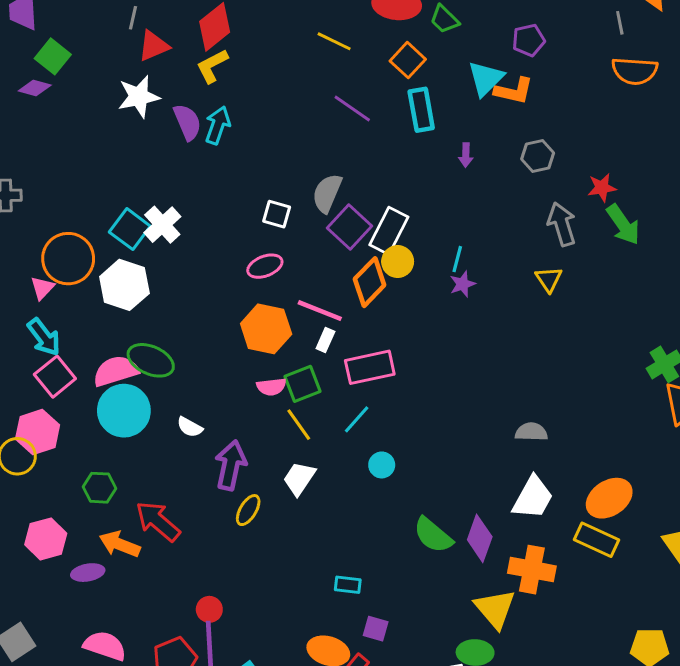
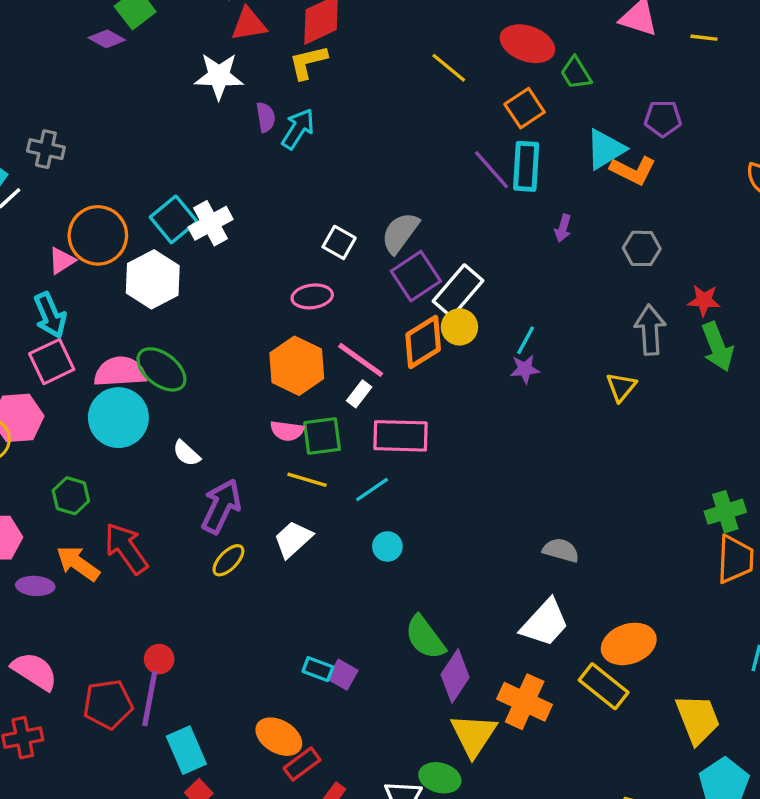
purple line: (352, 109) -> (492, 170), moved
purple semicircle: (187, 122) -> (266, 117), size x0.7
yellow line: (299, 425) -> (307, 480), turned -52
purple diamond: (480, 538) -> (455, 676), moved
purple square: (376, 629) -> (343, 675), moved

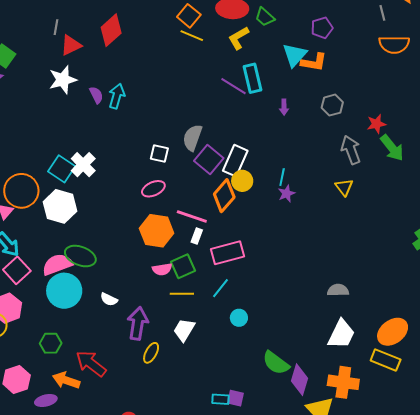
yellow L-shape: (308, 62) -> (239, 38), moved
orange square: (525, 108) -> (189, 16), moved

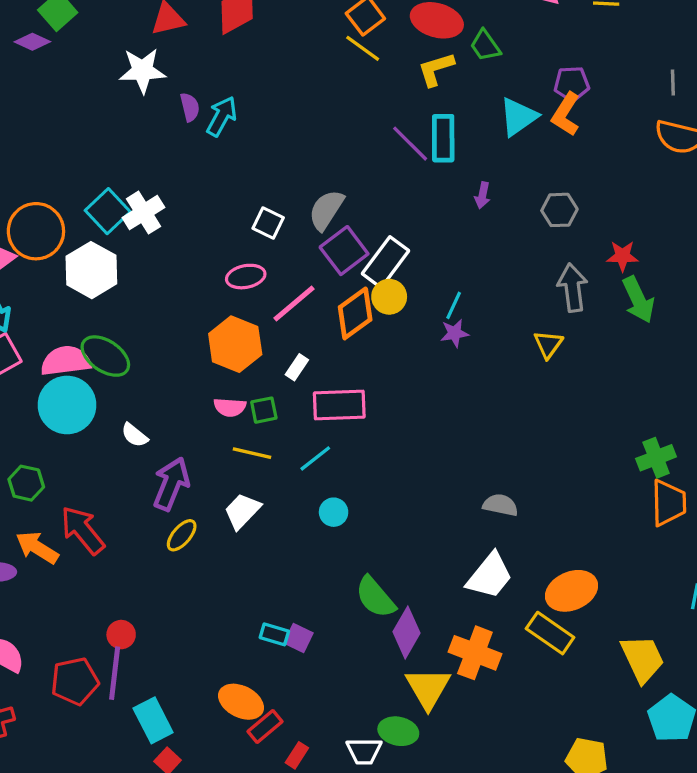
orange L-shape: (314, 62) -> (566, 114), moved, turned 100
pink line: (192, 216) -> (294, 303), moved, turned -72
green square: (183, 266) -> (264, 410), size x0.7

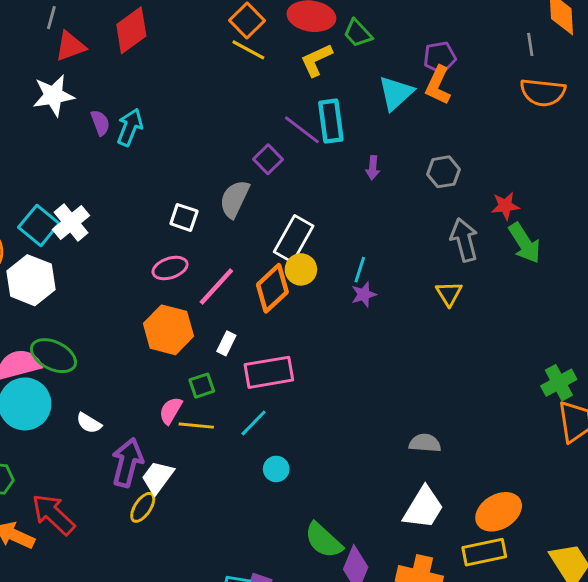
purple square: (344, 251) -> (268, 159), moved, size x0.7
pink semicircle: (230, 407) -> (171, 411), moved, turned 124
white trapezoid: (242, 511) -> (157, 477), moved
yellow rectangle: (550, 633) -> (484, 552), turned -39

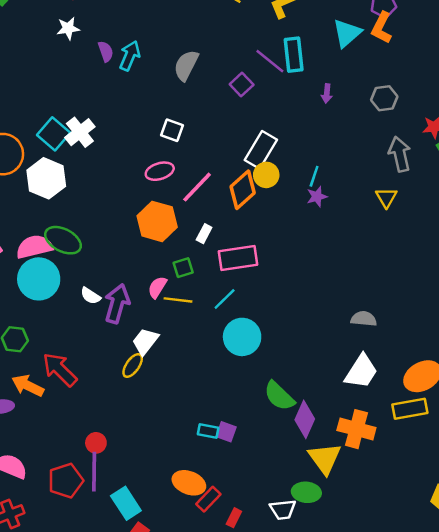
white star: (53, 95) -> (68, 28), size x0.7
gray semicircle: (235, 199) -> (186, 65), moved
purple arrow: (127, 462) -> (117, 304), moved
cyan circle: (276, 469) -> (242, 337), size x1.8

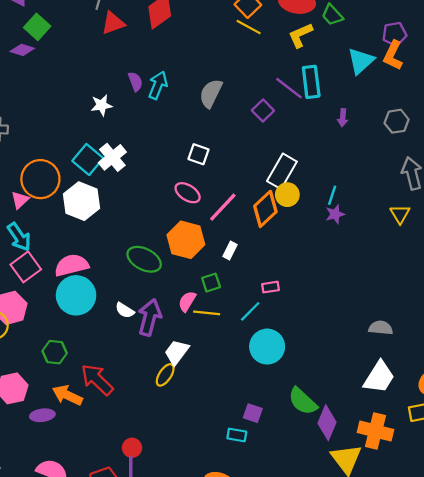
white star: (68, 28) -> (102, 105), moved
pink ellipse: (160, 171) -> (188, 193), turned 50
green ellipse: (63, 240) -> (144, 259), moved
pink rectangle: (238, 258) -> (271, 287), moved, size x0.5
purple square: (226, 432) -> (253, 413), moved

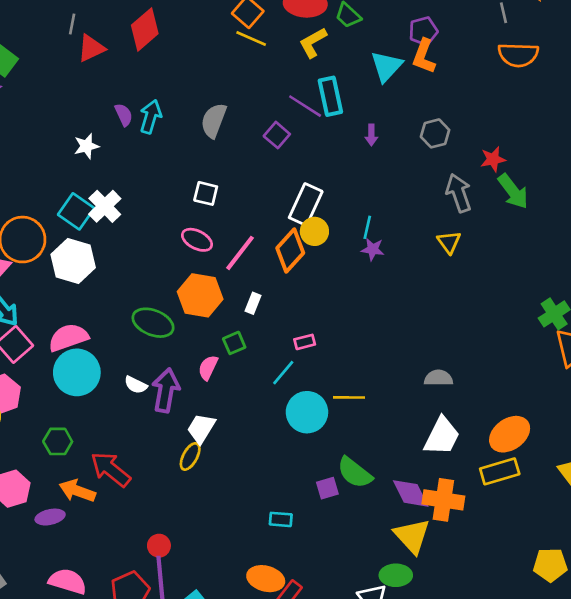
purple star: (335, 214) -> (373, 249), turned 30
yellow line: (207, 313) -> (349, 397), moved
purple square: (253, 413) -> (327, 488), moved, turned -30
purple diamond: (327, 423) -> (411, 493), moved, turned -44

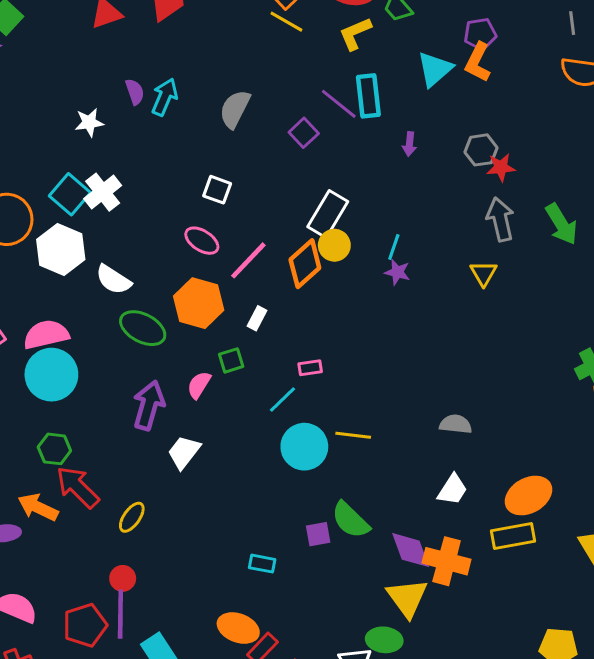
red star: (493, 159) -> (501, 167), moved
white semicircle: (136, 385) -> (113, 280), moved, size x1.4
white trapezoid: (442, 436) -> (452, 490), size x0.7
green hexagon: (58, 441) -> (54, 449), moved
yellow ellipse: (190, 456) -> (132, 517), moved

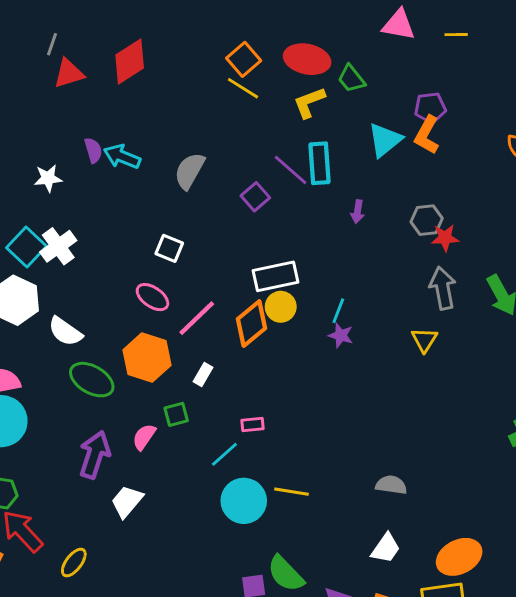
cyan arrow: (165, 97) -> (122, 157), turned -93
white rectangle: (328, 214) -> (275, 276), turned 45

